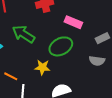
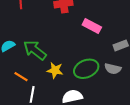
green arrow: (24, 34) -> (35, 50), moved
green ellipse: (61, 46) -> (86, 69), moved

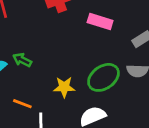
green arrow: (35, 50) -> (22, 60), moved, size x0.6

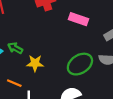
yellow star: (64, 87) -> (35, 63), moved

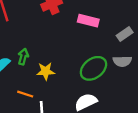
green arrow: (15, 48) -> (23, 57), turned 80

